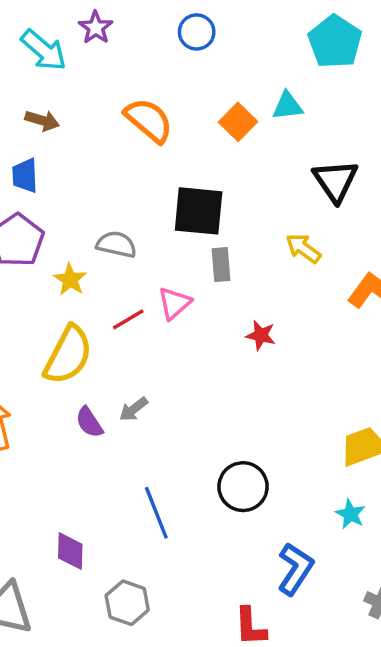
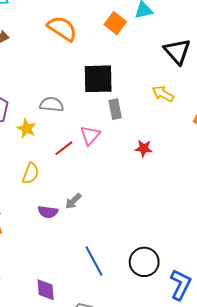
yellow semicircle: (68, 355) -> (31, 173), size x0.6
purple semicircle: (89, 422) -> (48, 212), turned -42
black circle: (243, 487) -> (144, 262), moved

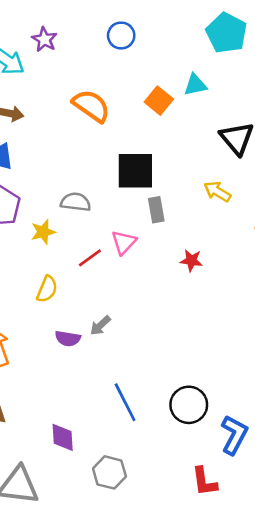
yellow star: (27, 129) -> (43, 232), turned 30

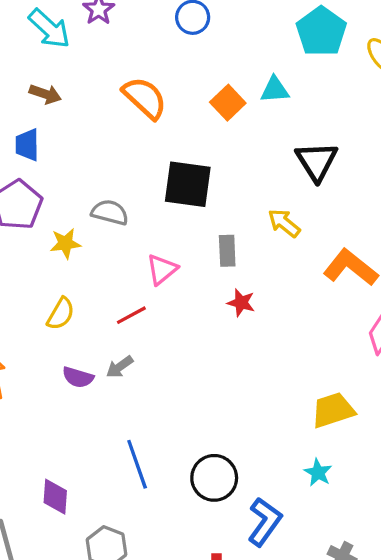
gray rectangle: (156, 210) -> (227, 251), moved
red line: (90, 258) -> (131, 315), moved

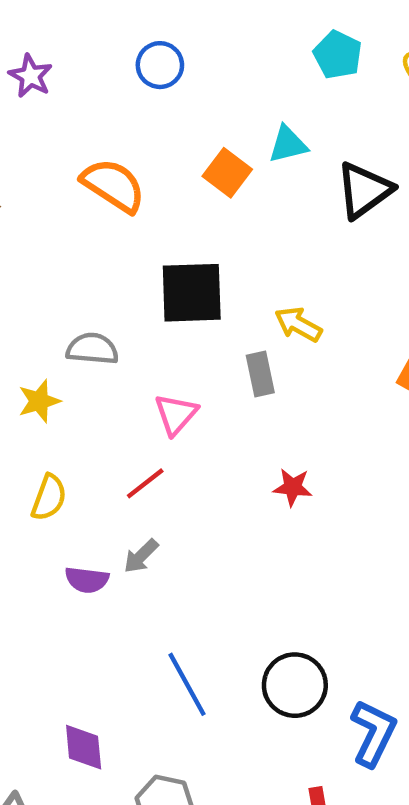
cyan pentagon: (321, 31) -> (338, 55), size x0.7
black triangle: (317, 161) -> (364, 190), moved, turned 36
yellow arrow: (284, 223) -> (298, 324), moved
red star: (241, 303) -> (293, 487), moved

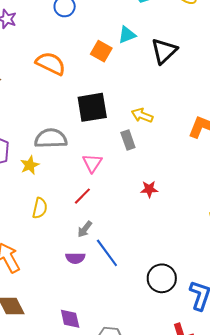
gray semicircle: (92, 349) -> (51, 138), size x1.4
purple semicircle: (87, 580) -> (75, 258), moved
blue line: (187, 684) -> (107, 253), moved

